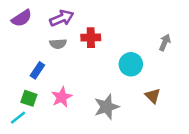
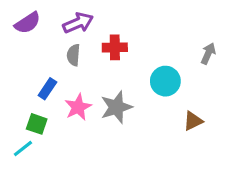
gray semicircle: (58, 44) -> (73, 55), turned 98
brown triangle: (153, 96) -> (193, 121), turned 49
pink star: (62, 97) -> (78, 107), moved
gray star: (107, 107) -> (116, 107), moved

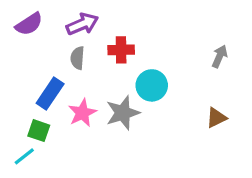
cyan circle: (165, 81) -> (152, 85), moved
blue rectangle: (47, 89) -> (50, 93), size x1.4
brown triangle: (193, 121) -> (216, 118), moved

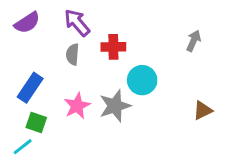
purple arrow: (82, 24) -> (77, 23), turned -108
gray arrow: (220, 56) -> (194, 41), moved
blue rectangle: (50, 93) -> (30, 88), moved

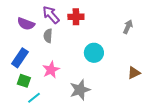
purple semicircle: (27, 23) -> (26, 24), moved, turned 54
red cross: (113, 47) -> (76, 17), moved
gray star: (115, 106) -> (80, 90), moved
cyan line: (23, 147) -> (34, 98), moved

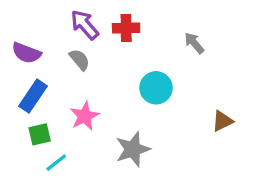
purple semicircle: (26, 24) -> (26, 53), moved
gray arrow: (128, 27) -> (194, 43), moved, turned -64
gray semicircle: (48, 36) -> (80, 60), turned 136
green square: (24, 81) -> (40, 134), turned -32

